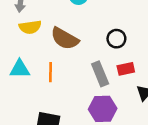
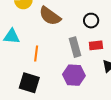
orange line: (51, 72) -> (36, 53), moved

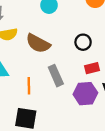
gray rectangle: (75, 47) -> (56, 76), moved
purple hexagon: (74, 75) -> (85, 94), moved

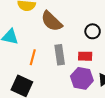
red rectangle: (92, 68) -> (85, 56), moved

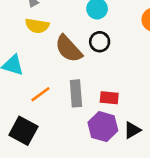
black circle: (93, 31) -> (100, 42), moved
orange line: (33, 57) -> (40, 94), turned 35

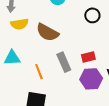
black circle: (100, 42) -> (92, 15), moved
orange line: (40, 94) -> (39, 72), turned -56

